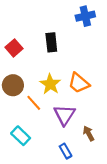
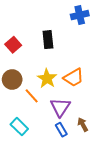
orange trapezoid: (79, 83) -> (74, 77), turned -70
blue rectangle: (66, 151) -> (61, 130), moved

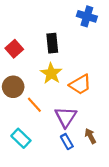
blue cross: (80, 15) -> (87, 16), turned 30
yellow star: (47, 78) -> (51, 73), moved

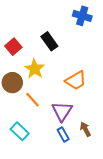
black rectangle: (52, 43) -> (49, 41), turned -30
yellow star: (51, 73) -> (35, 69), moved

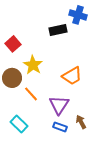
black rectangle: (49, 41) -> (58, 30), moved, turned -66
blue rectangle: (63, 134) -> (60, 127), turned -40

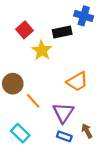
red square: (13, 44) -> (25, 30), moved
yellow star: (33, 65) -> (42, 50), moved

